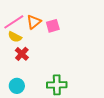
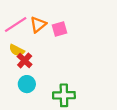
yellow semicircle: (15, 37) -> (17, 50), moved
cyan circle: (17, 86) -> (27, 84), moved

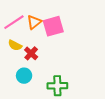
pink square: (59, 29) -> (53, 26), size x1.5
red cross: (25, 60) -> (31, 53), moved

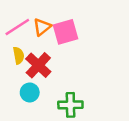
yellow semicircle: (15, 45) -> (19, 55), turned -128
red cross: (31, 53) -> (38, 65), size x1.5

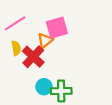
orange triangle: (42, 27) -> (45, 41), moved
cyan circle: (30, 92) -> (44, 87), moved

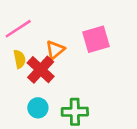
pink square: (57, 28) -> (96, 39), moved
cyan circle: (44, 87) -> (38, 108), moved

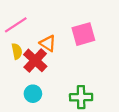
orange triangle: (55, 50) -> (48, 43), turned -48
green cross: (75, 112) -> (81, 97), moved

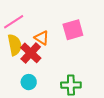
yellow semicircle: (17, 51) -> (15, 45), size x1.5

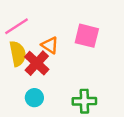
pink square: (73, 30) -> (87, 36), turned 30

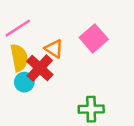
pink square: (87, 36) -> (94, 38), turned 35
cyan circle: (34, 98) -> (24, 82), moved

